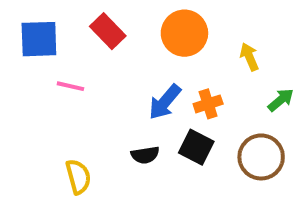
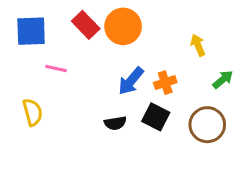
orange circle: (184, 33) -> (123, 26), moved
yellow semicircle: (78, 177) -> (33, 112), moved

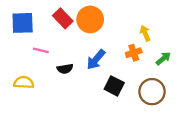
orange cross: (165, 83) -> (134, 53), moved
yellow semicircle: (33, 112) -> (24, 82), turned -72
black semicircle: (115, 123) -> (65, 69), moved

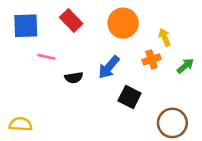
orange circle: (90, 19) -> (123, 23), moved
yellow semicircle: (24, 82) -> (21, 124), moved
brown circle: (152, 92) -> (172, 123), moved

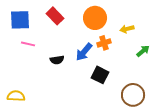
yellow arrow: (165, 37) -> (127, 29), turned -80
pink line: (47, 57) -> (28, 44), moved
orange cross: (152, 59) -> (104, 43), moved

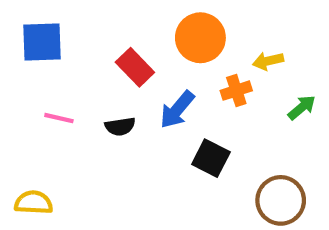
red rectangle: (55, 16) -> (135, 67), moved
orange cross: (104, 43) -> (236, 91), moved
pink line: (28, 44) -> (59, 118), moved

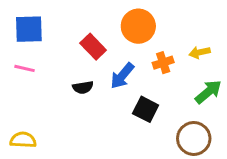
yellow arrow: (268, 61) -> (200, 52), moved
green arrow: (302, 107) -> (208, 92), moved, size x1.4
pink line: (59, 118) -> (25, 68), moved

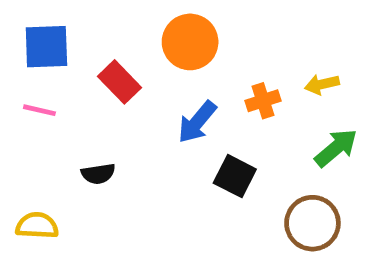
orange circle: (138, 26) -> (190, 42), moved
red rectangle: (93, 47) -> (119, 82), moved
black semicircle: (83, 87) -> (98, 174), moved

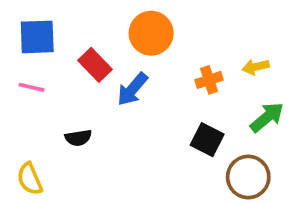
blue arrow: (197, 122) -> (132, 89), moved
black square: (235, 176) -> (207, 140), moved
yellow semicircle: (37, 226) -> (30, 179), turned -116

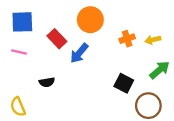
orange cross: (209, 80) -> (127, 39), moved

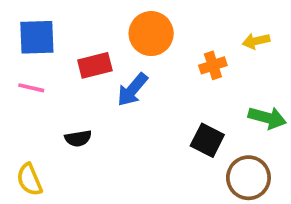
red rectangle: (57, 39) -> (95, 65), turned -60
yellow arrow: (153, 40) -> (256, 41), moved
green arrow: (160, 70) -> (267, 118), turned 55

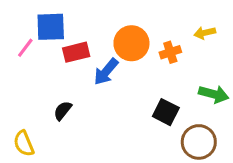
orange circle: (151, 34) -> (131, 43), moved
blue square: (37, 37) -> (51, 27), moved
pink line: (31, 88) -> (25, 48), moved, turned -66
black semicircle: (78, 138) -> (63, 111), turned 138

